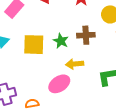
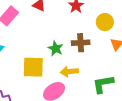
yellow square: (34, 45) -> (33, 67), moved

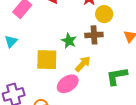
yellow circle: (105, 22) -> (104, 14), moved
yellow arrow: (69, 72) -> (83, 64), turned 138

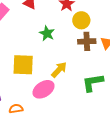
brown cross: (94, 35) -> (87, 41), moved
green star: (69, 41) -> (47, 33), moved

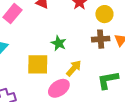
yellow circle: (81, 20) -> (104, 14), moved
green star: (47, 33) -> (59, 43), moved

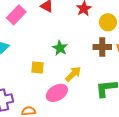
yellow square: (38, 64) -> (38, 67), size x0.6

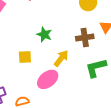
brown cross: (102, 47) -> (85, 38), moved

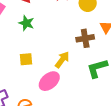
green star: (44, 34) -> (26, 23), moved

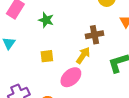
brown cross: (85, 38) -> (94, 35), moved

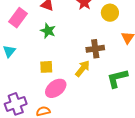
pink ellipse: (71, 77) -> (56, 88), moved

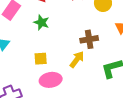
pink ellipse: (56, 88) -> (51, 80), turned 30

